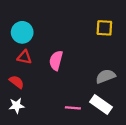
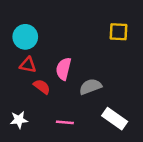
gray semicircle: (106, 76) -> (90, 87), moved
red semicircle: (17, 82) -> (42, 87), moved
pink line: (73, 108) -> (65, 122), moved

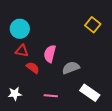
yellow square: (118, 32) -> (93, 25), turned 35

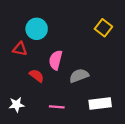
cyan circle: (20, 29) -> (37, 29), moved
red triangle: (22, 51) -> (20, 49), moved
white rectangle: (90, 93) -> (100, 103), turned -42

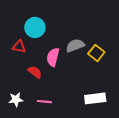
yellow square: (103, 28) -> (96, 53), moved
gray semicircle: (79, 76) -> (75, 45), moved
pink line: (57, 107) -> (44, 102), moved

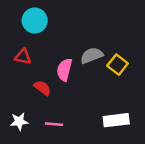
cyan circle: (35, 28) -> (35, 21), moved

